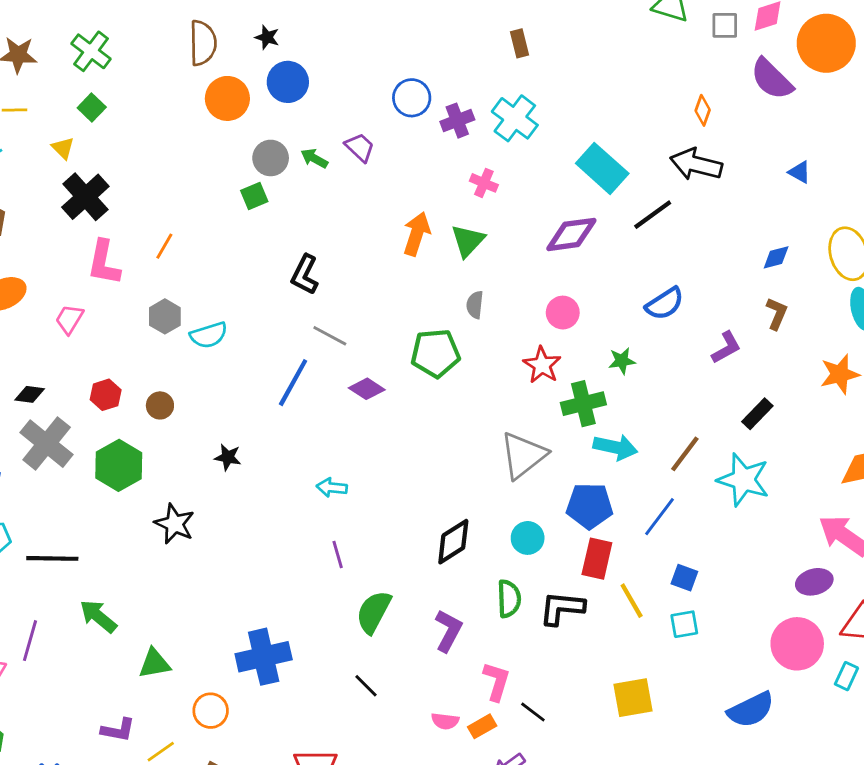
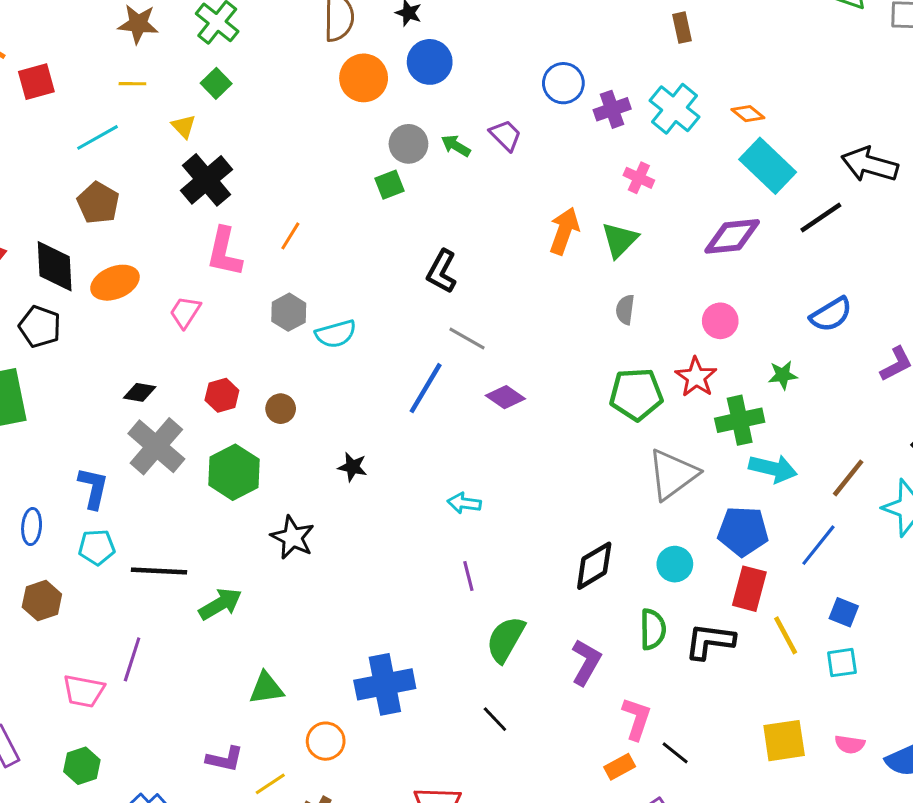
orange diamond: (703, 110) -> (748, 114), moved, turned -72
green pentagon: (435, 353) -> (636, 394), moved
green arrow: (98, 616) -> (220, 604), moved, turned 108
pink semicircle: (445, 721) -> (850, 744), moved

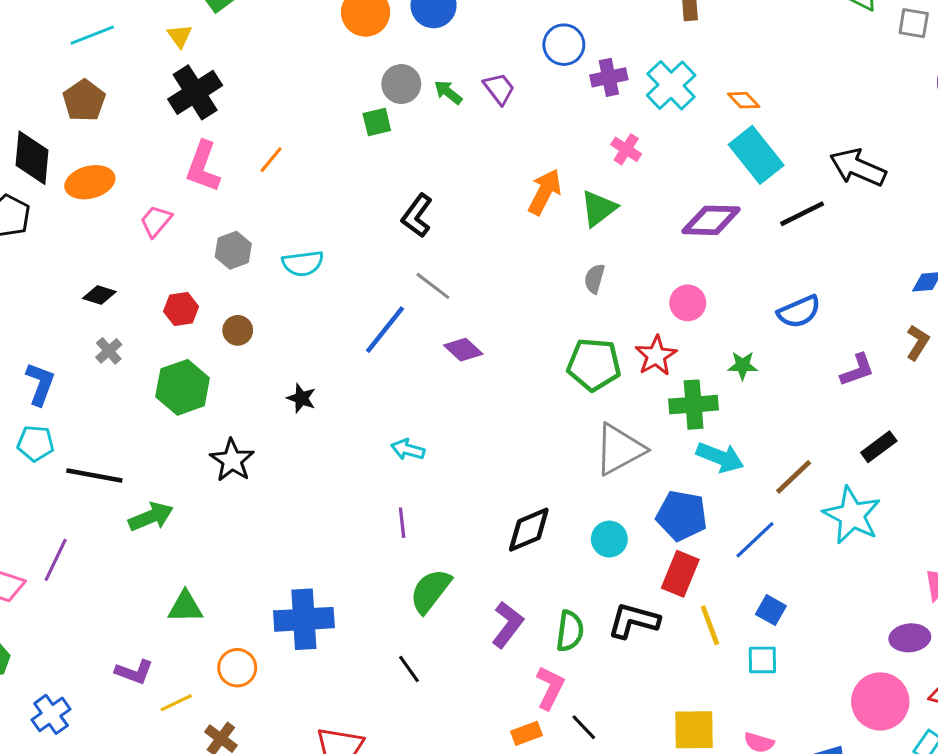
gray hexagon: (289, 312) -> (233, 250), moved
gray cross: (156, 446) -> (109, 351), size x0.5
green semicircle: (653, 629) -> (570, 631), moved

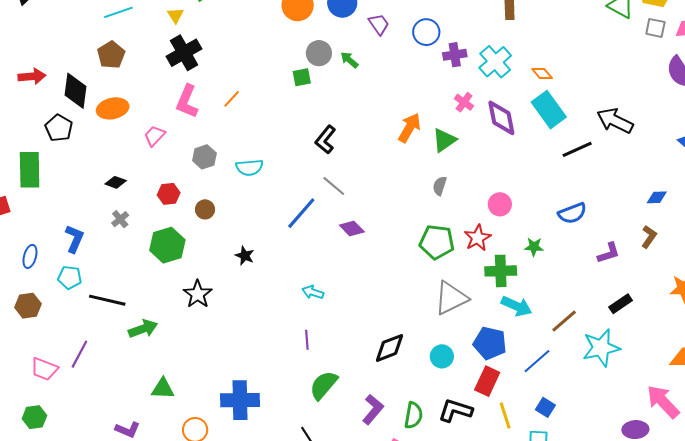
purple trapezoid: (499, 89) -> (379, 24), moved
purple diamond: (711, 220) -> (501, 118), moved, turned 75
cyan star: (852, 515) -> (601, 348), turned 30

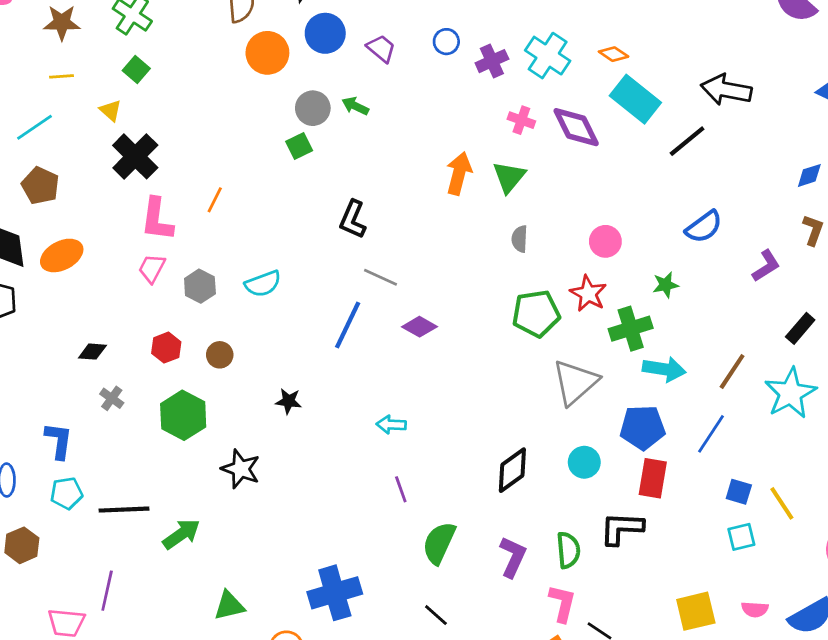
blue circle: (426, 32) -> (446, 42), size x0.7
pink trapezoid: (155, 136) -> (152, 268), moved
yellow line: (505, 416) -> (782, 503), moved

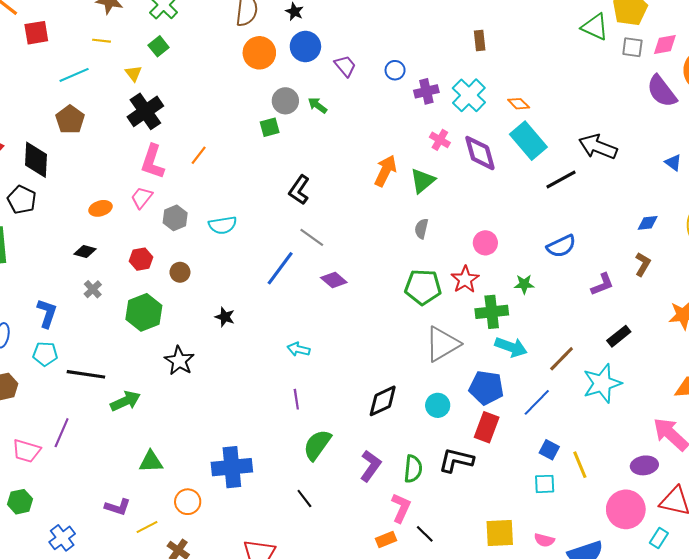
orange ellipse: (62, 255) -> (100, 208), moved, size x0.7

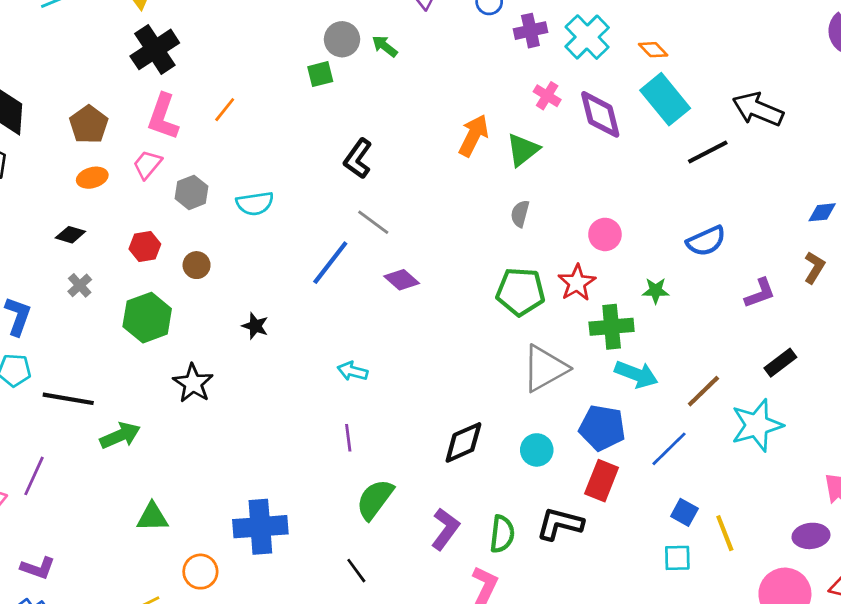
brown pentagon: (70, 120) -> (89, 125), moved
purple L-shape: (118, 507) -> (38, 568), moved

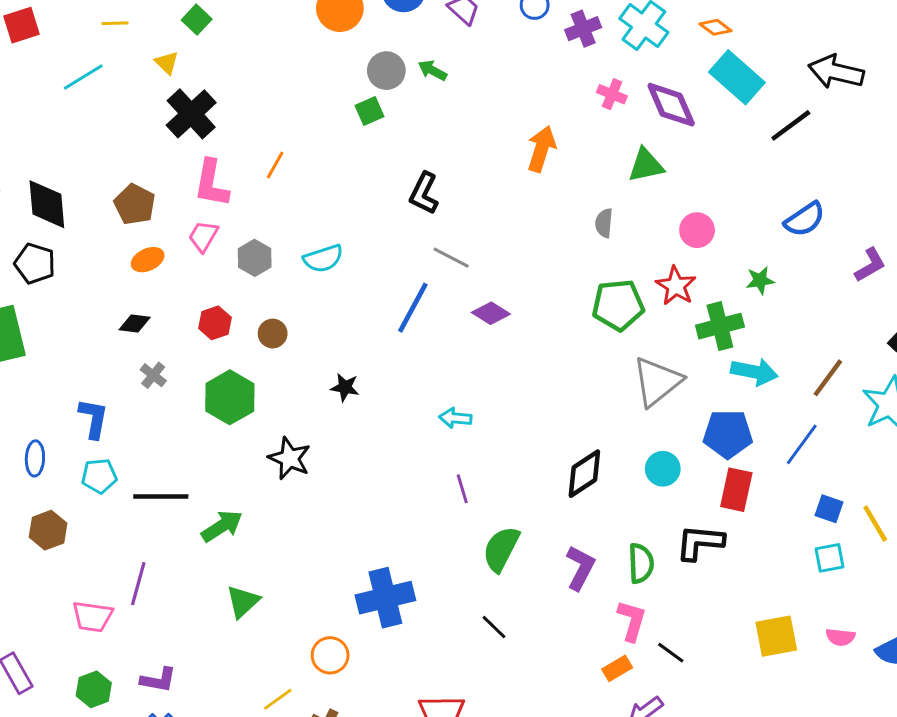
green triangle: (523, 150) -> (646, 165), moved, turned 36
green triangle: (152, 517) -> (243, 601), moved, turned -32

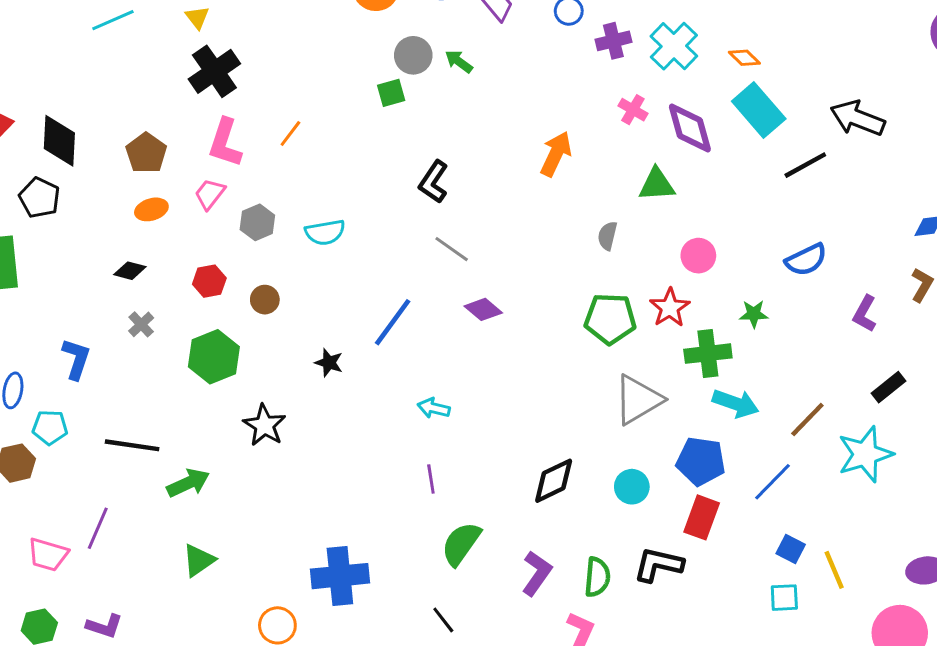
purple L-shape: (870, 265) -> (865, 314), turned 141
blue line: (413, 308) -> (393, 322), moved
cyan pentagon: (99, 476) -> (50, 427), moved

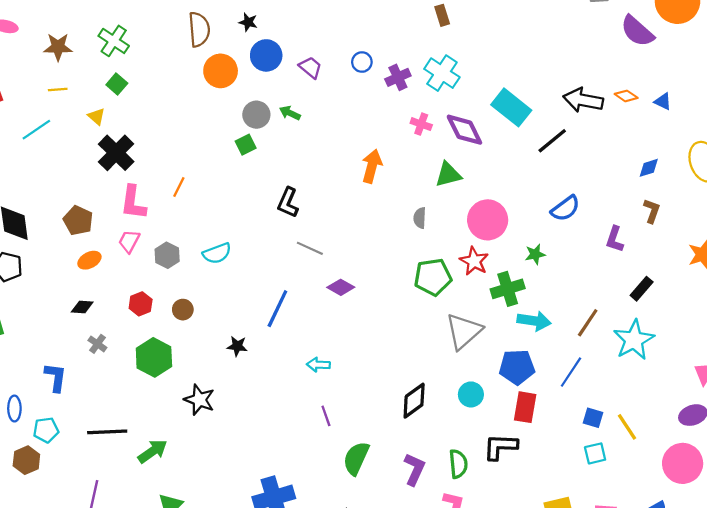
orange diamond: (744, 58) -> (626, 96), moved
pink circle: (698, 256) -> (488, 220), size x1.6

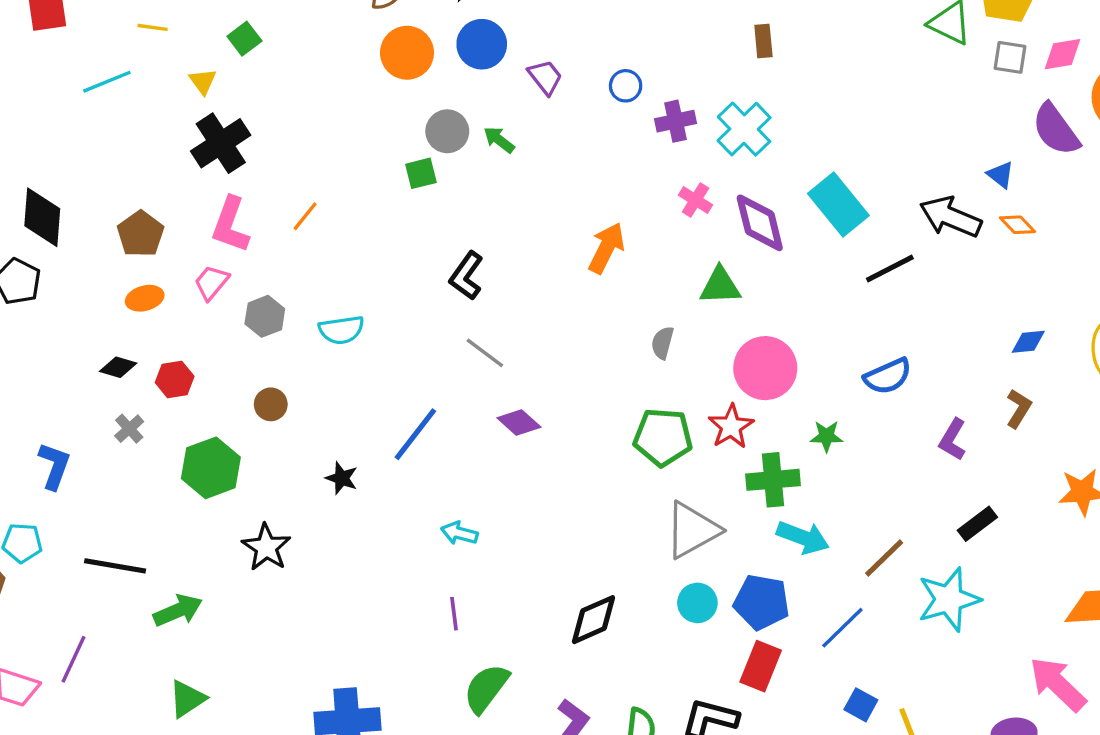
blue triangle: (663, 101) -> (1001, 175), moved
red hexagon: (141, 304) -> (175, 379), moved
cyan circle: (471, 394) -> (697, 603), moved

